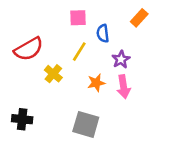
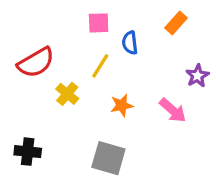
purple star: (121, 59) -> (197, 76), moved
pink arrow: (124, 87) -> (173, 110), moved, turned -40

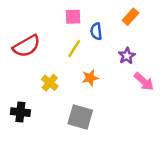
purple star: (197, 76) -> (127, 56), moved
yellow cross: (67, 94) -> (50, 83), moved
pink arrow: (173, 110) -> (144, 82), moved

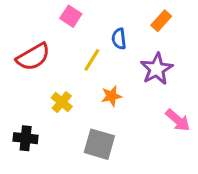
pink square: (73, 17) -> (71, 16), moved, turned 35
purple star: (127, 56) -> (157, 69), size x1.5
pink arrow: (144, 82) -> (178, 120), moved

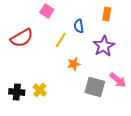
orange rectangle: (161, 21) -> (107, 14), turned -32
yellow cross: (62, 102) -> (40, 90), moved
gray square: (99, 144) -> (95, 87), moved

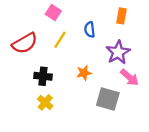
yellow line: (61, 40) -> (60, 40), moved
pink arrow: (118, 80) -> (129, 77), moved
black cross: (17, 92) -> (43, 76), moved

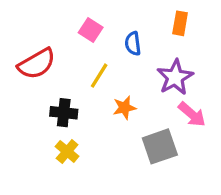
pink square: (53, 12) -> (91, 30), moved
yellow line: (60, 40) -> (99, 76), moved
gray square: (108, 99) -> (160, 146), turned -35

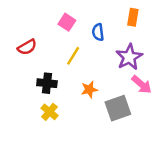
red semicircle: (37, 64) -> (27, 47), size x0.7
orange star: (124, 108) -> (89, 89), moved

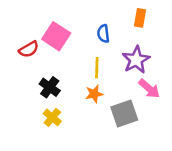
pink square: (67, 22) -> (56, 36), moved, size x1.5
yellow line: (73, 56) -> (97, 68), moved, turned -30
black cross: (47, 83) -> (50, 87), turned 30

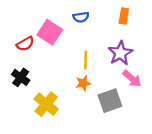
blue semicircle: (103, 34) -> (81, 17), moved, turned -91
black cross: (50, 87) -> (21, 77), moved
yellow cross: (52, 117) -> (46, 104), size x1.5

